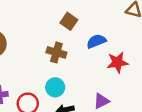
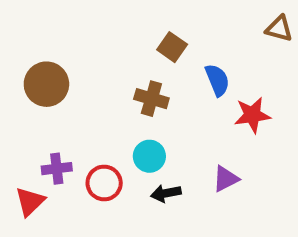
blue semicircle: (96, 41) -> (217, 80), turned 90

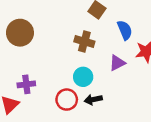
purple triangle: (226, 179) -> (117, 63), moved
red circle: (104, 183) -> (67, 100), moved

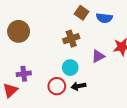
blue semicircle: (125, 30) -> (104, 18), moved, turned 119
brown cross: (84, 41) -> (71, 39), turned -35

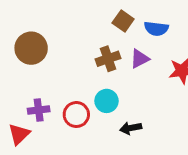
purple triangle: (98, 56) -> (140, 59), moved
red circle: (57, 86) -> (76, 115), moved
black arrow: (78, 86) -> (131, 128), moved

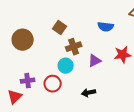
brown square: (123, 21) -> (60, 28), moved
purple triangle: (140, 59) -> (95, 61), moved
cyan circle: (107, 101) -> (66, 66), moved

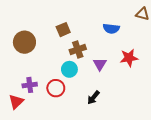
brown square: (60, 28) -> (63, 30), turned 32
purple triangle: (95, 61) -> (100, 64), turned -32
black arrow: (89, 93) -> (93, 98), turned -40

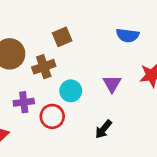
brown cross: (78, 49) -> (44, 67), moved
purple cross: (30, 85) -> (24, 102), moved

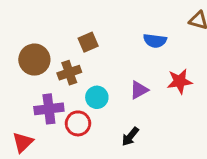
purple triangle: (112, 84) -> (139, 90), turned 30
purple cross: (24, 102) -> (49, 109), size x1.4

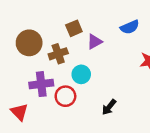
blue semicircle: (155, 41) -> (130, 27), turned -30
purple triangle: (139, 90) -> (95, 42), moved
red triangle: (23, 142) -> (19, 112), turned -30

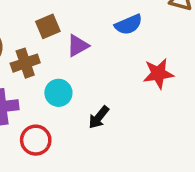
red circle: (65, 96) -> (36, 140), moved
black arrow: (109, 107) -> (99, 117), moved

